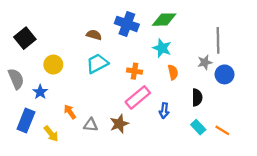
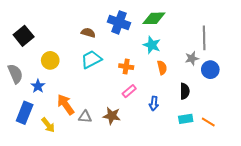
pink rectangle: (138, 97) -> (129, 91), size x0.6
orange arrow: (70, 112) -> (66, 105), size x1.5
brown star: (119, 124) -> (112, 116), turned 30
cyan rectangle: (198, 127) -> (186, 119), turned -56

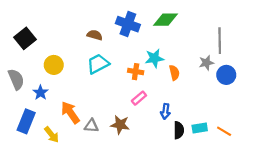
cyan star: (152, 45) -> (154, 58), moved, turned -30
black semicircle: (185, 91) -> (179, 130), moved

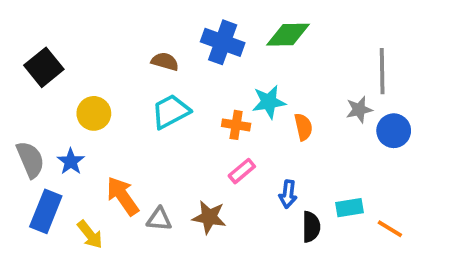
gray semicircle: (16, 79) -> (30, 160), moved
cyan rectangle: (200, 128) -> (349, 208), moved

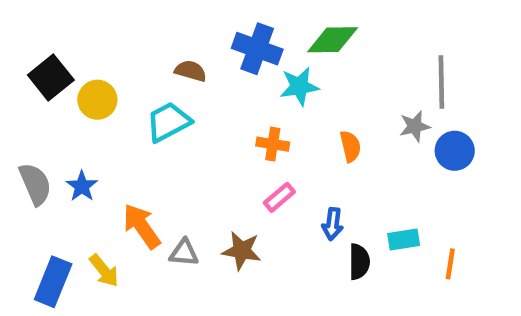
cyan star: (269, 102) -> (299, 86), moved
cyan trapezoid: (171, 111) -> (168, 122), moved
yellow circle: (94, 113) -> (97, 100), moved
blue rectangle: (46, 211) -> (53, 282), moved
orange line: (390, 229) -> (450, 264), turned 68

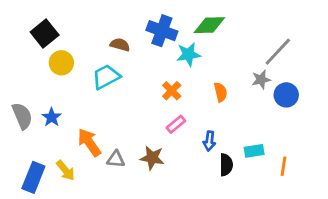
black square: (51, 78) -> (45, 33), moved
gray line: (441, 82) -> (278, 52), turned 44
orange cross: (273, 144) -> (172, 91), turned 36

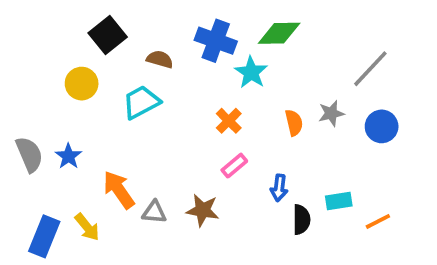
black square: (45, 33) -> (108, 35), moved
cyan star: (188, 54) -> (251, 72), turned -30
gray star: (261, 80) -> (331, 113), moved
orange line: (283, 166) -> (378, 221), turned 54

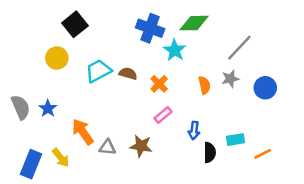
brown semicircle: (160, 59) -> (128, 74), moved
gray line: (370, 69) -> (239, 48), moved

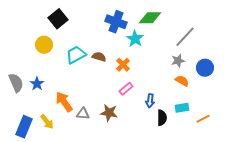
orange semicircle: (204, 85) -> (182, 81), moved, turned -48

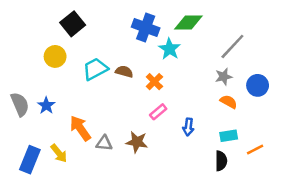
black semicircle: (162, 118) -> (221, 161), moved

